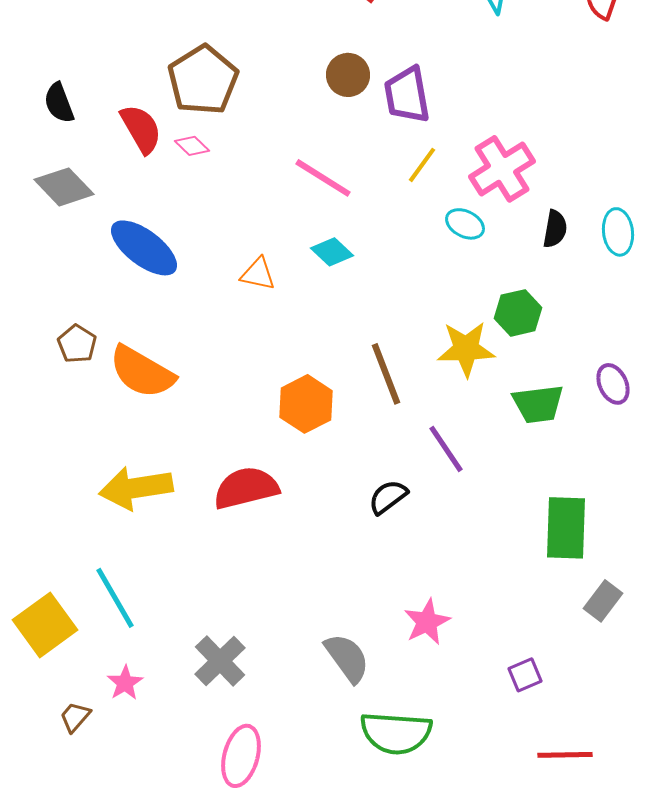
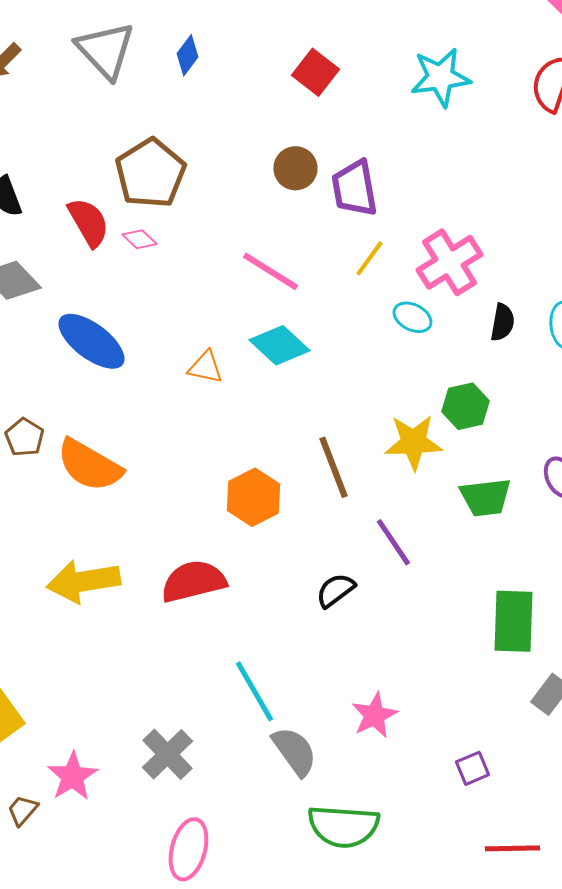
cyan diamond: (332, 252) -> (279, 345), size x1.4
cyan line: (115, 598) -> (254, 691), moved
pink star: (125, 683) -> (72, 776), size x1.4

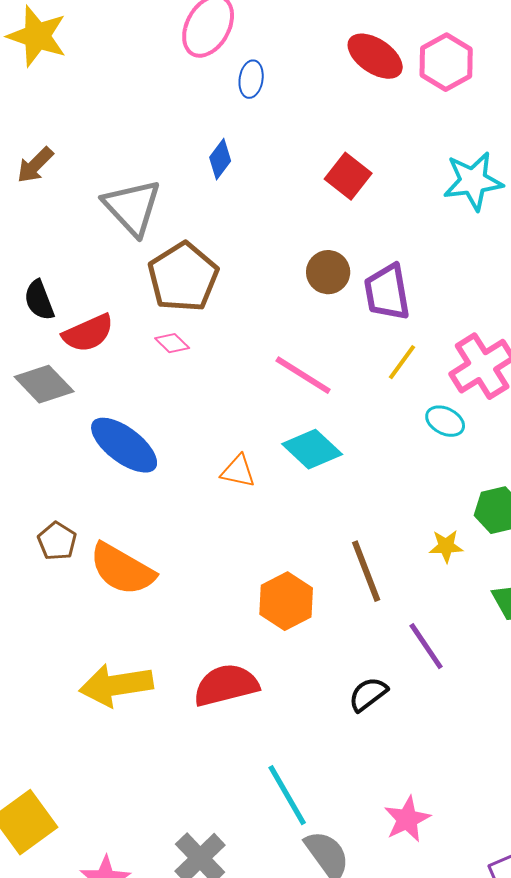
gray triangle: (105, 50) -> (132, 207), moved
red semicircle: (88, 222) -> (88, 333), moved, turned 96
yellow star: (413, 442) -> (446, 546), size x0.6

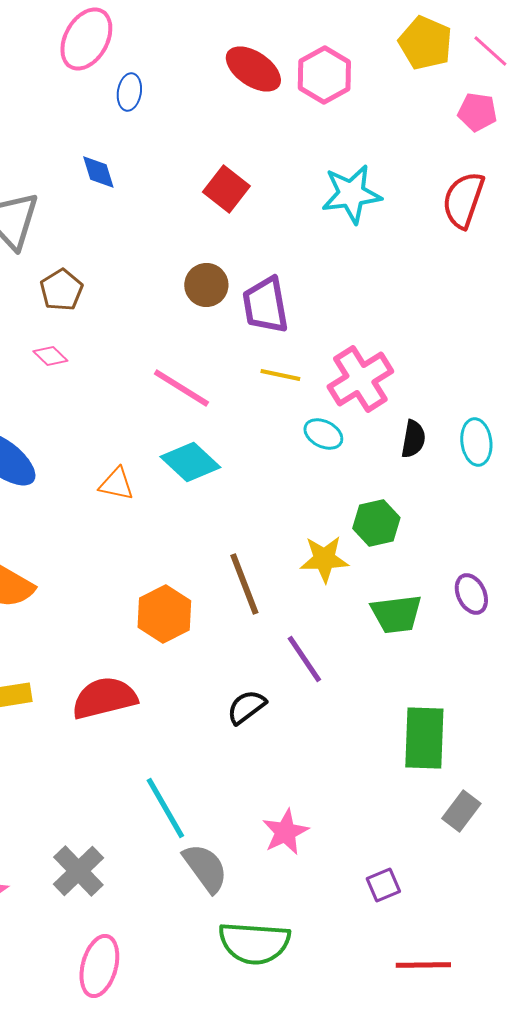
blue diamond: (220, 159) -> (98, 172), turned -54
brown pentagon: (183, 277) -> (61, 290), size x0.6
yellow line: (402, 362) -> (280, 375), turned 66
yellow star: (446, 546) -> (324, 559), size x1.4

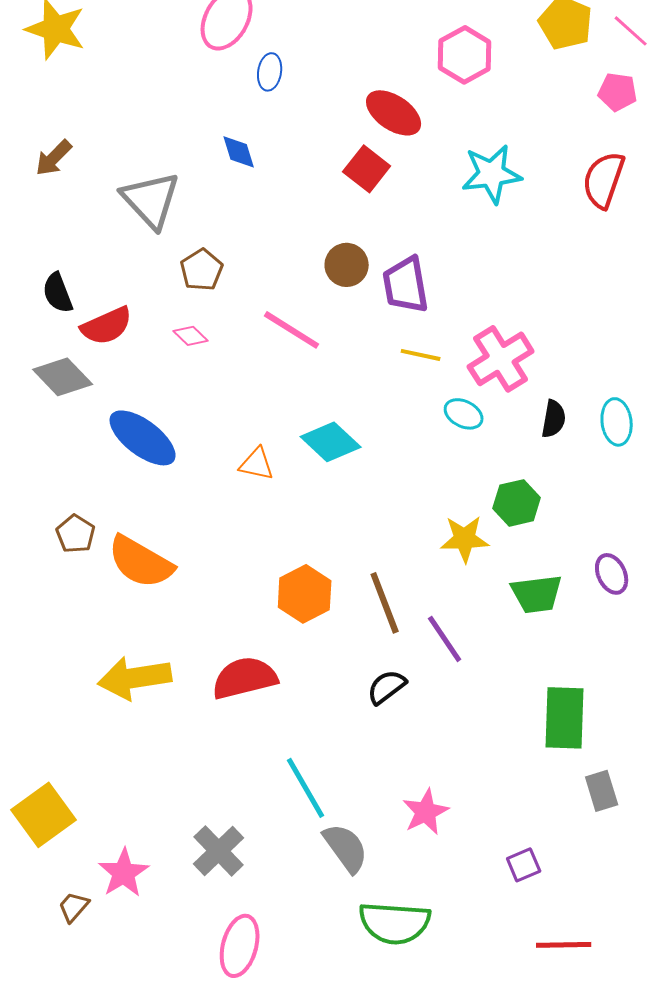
red ellipse: (253, 69) -> (394, 113), moved
pink line: (181, 388) -> (292, 330), moved
brown line: (244, 584) -> (385, 603), moved
gray rectangle: (461, 811) -> (602, 791), turned -54

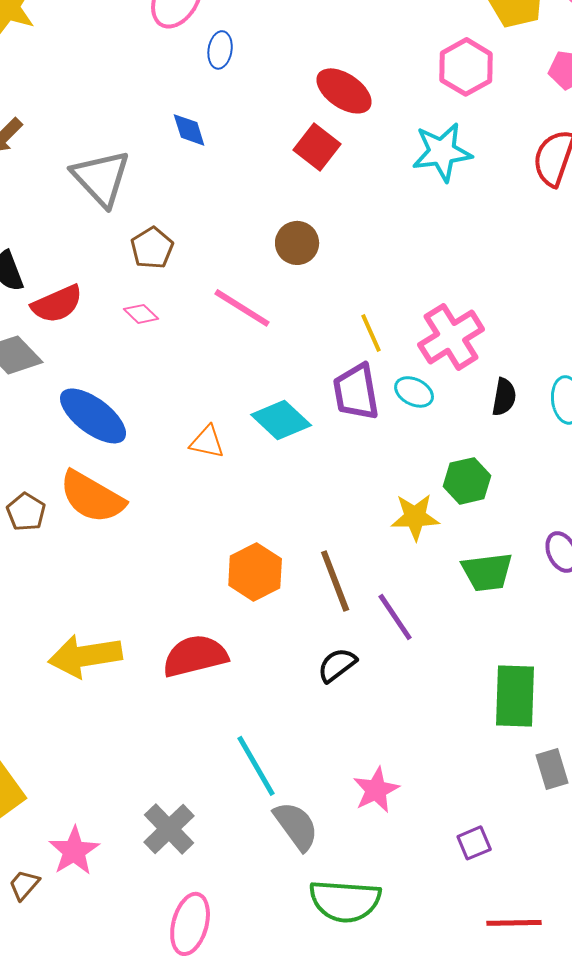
pink hexagon: (465, 55) -> (466, 67), moved
purple trapezoid: (406, 285) -> (356, 392), moved
yellow line: (421, 355) -> (371, 333), turned 54
orange semicircle: (141, 562) -> (92, 497), moved

